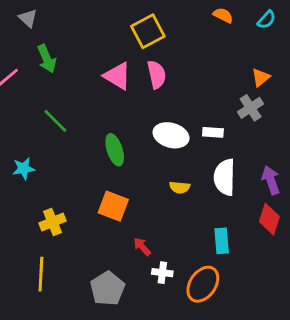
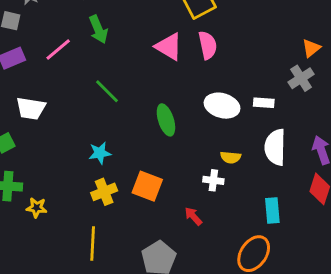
cyan star: (24, 169) -> (100, 153), moved
orange square: (113, 206) -> (147, 186), moved
white cross: (162, 273) -> (213, 180), moved

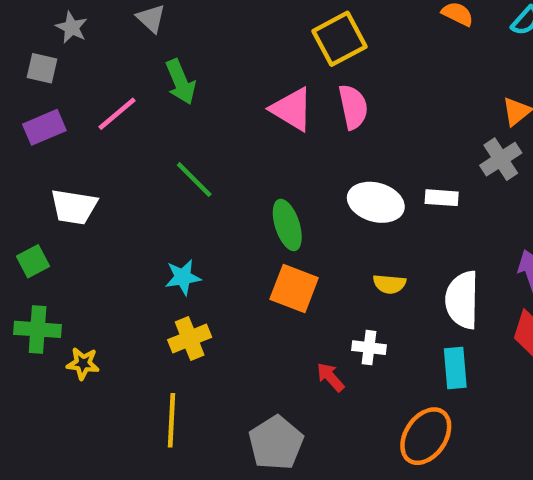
white semicircle: (275, 147) -> (462, 300), moved
white cross: (213, 180) -> (369, 348), moved
orange square: (147, 186) -> (294, 289), moved

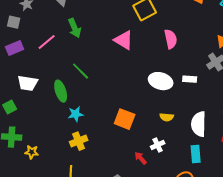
pink semicircle: (353, 107) -> (171, 39), moved
green ellipse: (287, 225) -> (61, 91), moved
white cross: (369, 348) -> (158, 145), turned -32

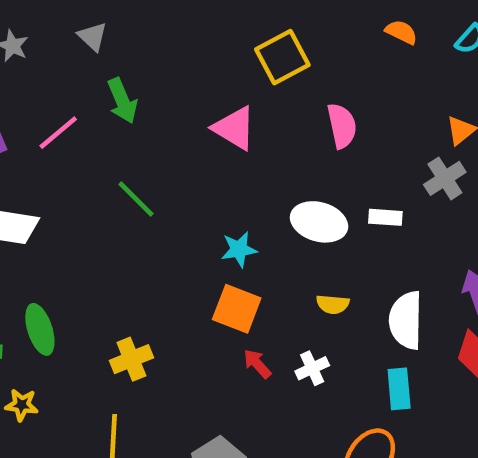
green ellipse: (61, 91) -> (40, 329), moved
cyan star: (76, 114) -> (239, 249), moved
yellow star: (32, 152) -> (22, 405), moved
red arrow: (141, 158) -> (257, 364), moved

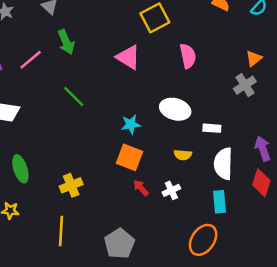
white rectangle: (385, 217) -> (212, 128), moved

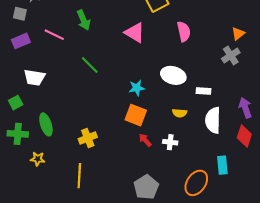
pink line: (31, 60) -> (54, 35), turned 66
white cross: (171, 190) -> (170, 142), turned 32
cyan rectangle: (220, 202) -> (222, 165), moved
gray pentagon: (119, 244) -> (146, 187), moved

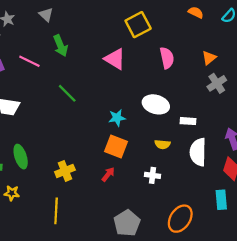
orange triangle: (238, 34) -> (209, 58), moved
red arrow: (145, 140) -> (108, 174), moved, turned 80
cyan rectangle: (222, 165) -> (221, 200), moved

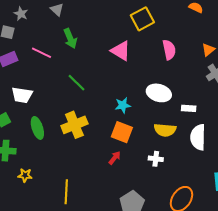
yellow semicircle: (162, 144) -> (165, 130), size x1.5
green ellipse: (21, 157) -> (37, 128), moved
yellow cross: (65, 171) -> (74, 125), moved, size x1.4

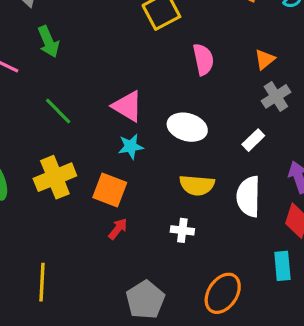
pink triangle: (121, 51) -> (128, 106), moved
white rectangle: (189, 108) -> (253, 140), moved, turned -48
orange square: (122, 132) -> (110, 190), moved

